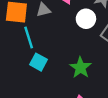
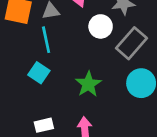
cyan line: (29, 37) -> (46, 40), moved

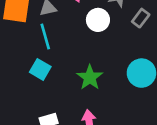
gray rectangle: (132, 43) -> (141, 18), moved, size x0.6

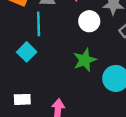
green star: (90, 77) -> (85, 60), moved

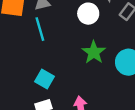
cyan square: (27, 52) -> (44, 79), moved

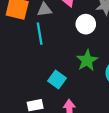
cyan square: (44, 79) -> (57, 80), moved

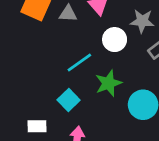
cyan line: (40, 34) -> (79, 62), moved, turned 55

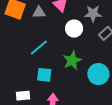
cyan line: (79, 62) -> (39, 47), moved
cyan square: (69, 100) -> (44, 75), turned -35

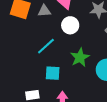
white circle: (74, 29) -> (70, 25), moved

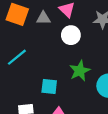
cyan line: (46, 46) -> (17, 57), moved

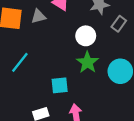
white circle: (71, 35) -> (86, 36), moved

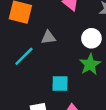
gray triangle: (38, 16) -> (48, 37), moved

